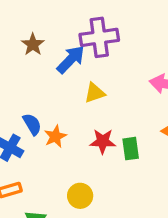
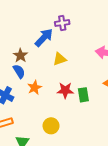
purple cross: (99, 37) -> (62, 23), size x0.6
brown star: (33, 44) -> (20, 55), moved
blue semicircle: (32, 124) -> (19, 71), moved

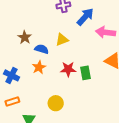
blue arrow: (44, 38) -> (85, 17), moved
blue semicircle: (19, 71) -> (42, 49), moved, turned -40

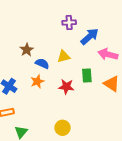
green rectangle: (85, 73) -> (87, 76), moved
yellow circle: (56, 103) -> (62, 128), moved

